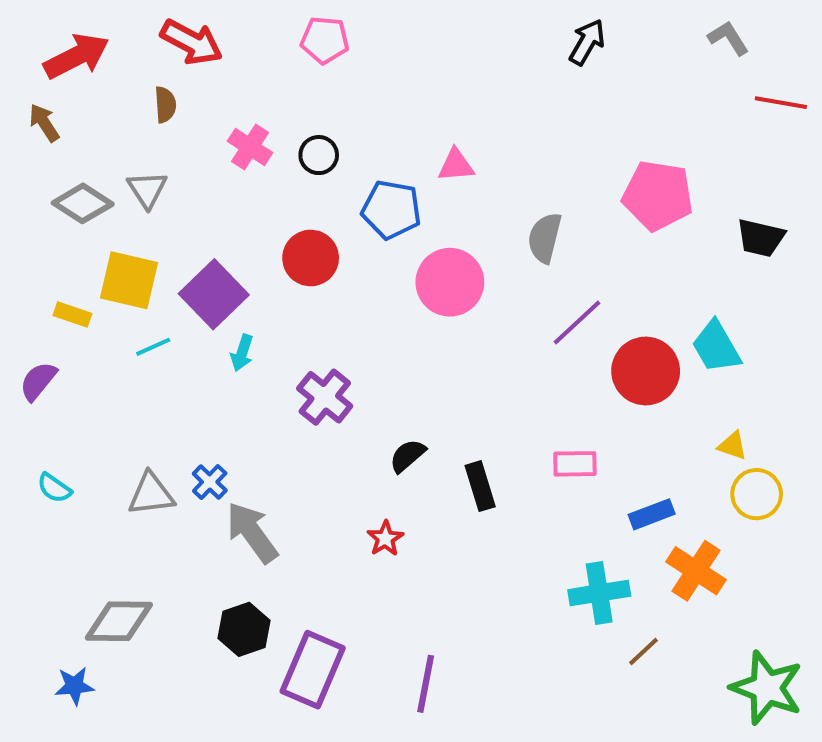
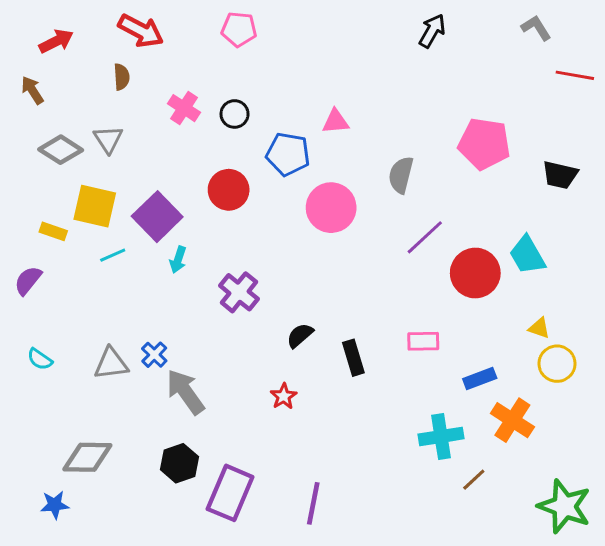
red arrow: (76, 56) -> (56, 41), size x0.7

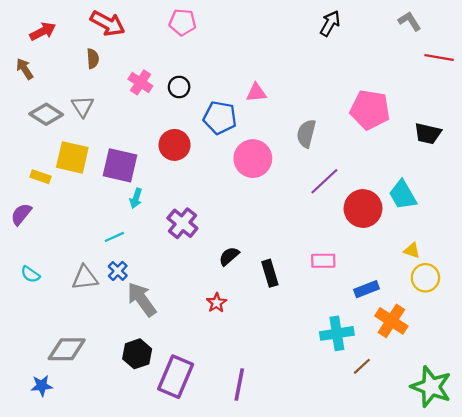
purple square: (157, 217) -> (120, 165), turned -33
cyan line: (113, 255) -> (114, 237), moved

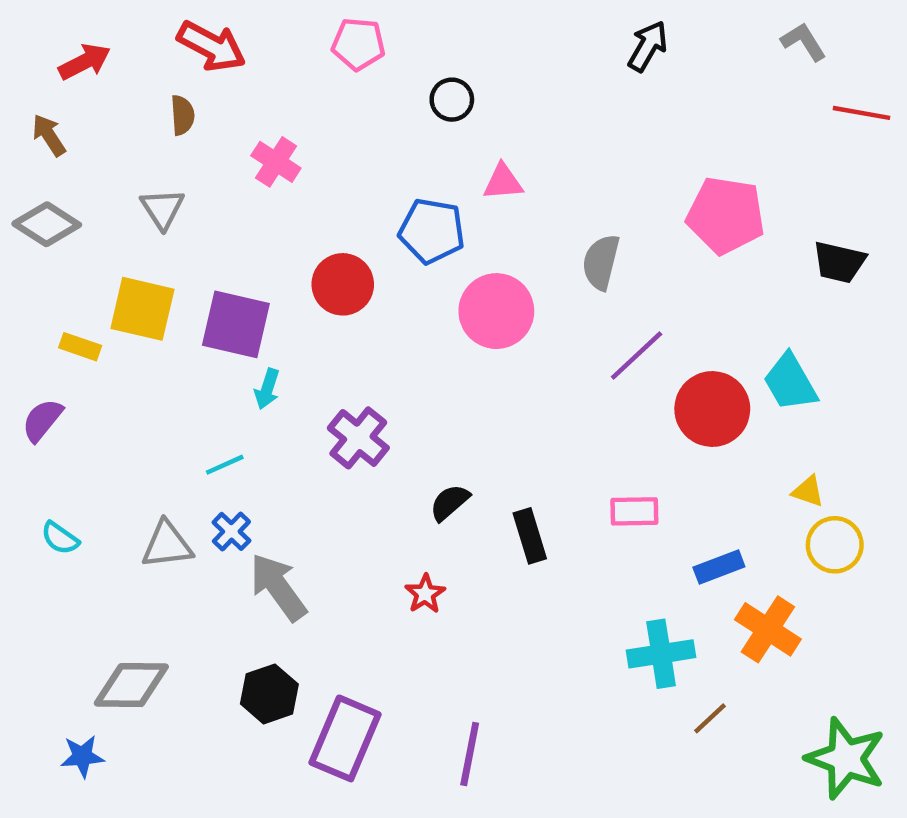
black circle: (179, 87) -> (452, 100), moved
gray diamond: (46, 114) -> (47, 224), moved

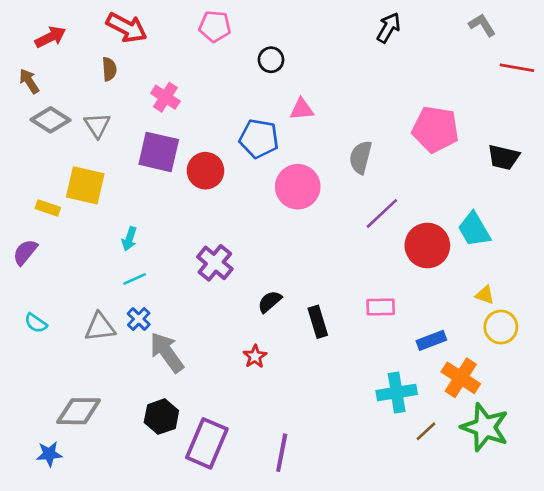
gray diamond: (47, 224) -> (50, 120), moved
purple square: (236, 324) -> (159, 152), moved
cyan arrow: (267, 389) -> (129, 239), moved
green star: (846, 758) -> (485, 427), moved

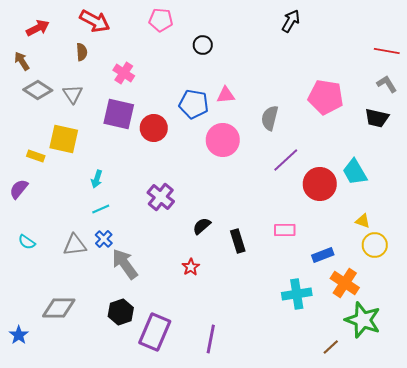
gray L-shape: (482, 25) -> (387, 84), moved
pink triangle: (302, 109) -> (226, 95), moved
brown line: (426, 431) -> (331, 347), moved
blue star: (49, 454) -> (19, 335), moved, turned -30

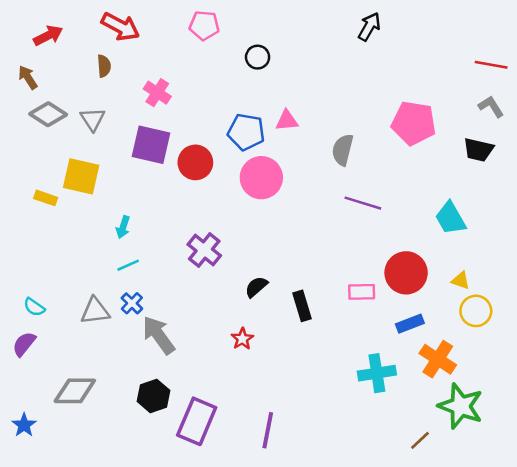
pink circle: (223, 140) -> (261, 178), moved
purple line: (286, 160) -> (363, 203), turned 60
red circle: (320, 184) -> (406, 273), moved
purple semicircle: (19, 189) -> (24, 344), moved

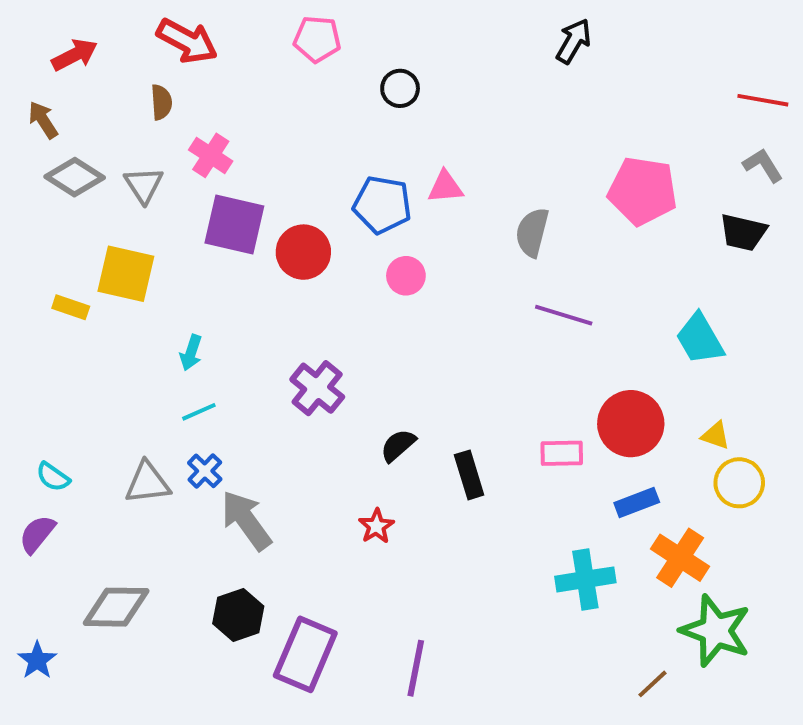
pink cross: (157, 93) -> (211, 155), moved
pink circle: (261, 178) -> (406, 276), size x0.6

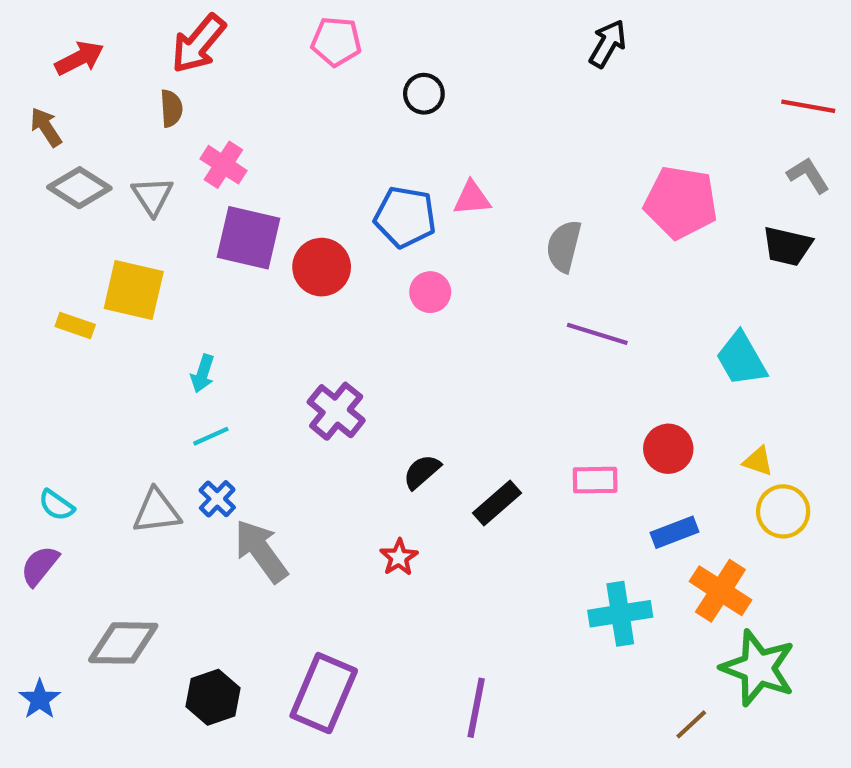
red arrow: (187, 41) -> (198, 44), turned 102
red circle: (631, 424) -> (668, 449), size x0.7
black rectangle: (469, 475) -> (497, 503), turned 66
black hexagon: (238, 615) -> (213, 697), moved
purple line: (416, 668) -> (476, 708), moved

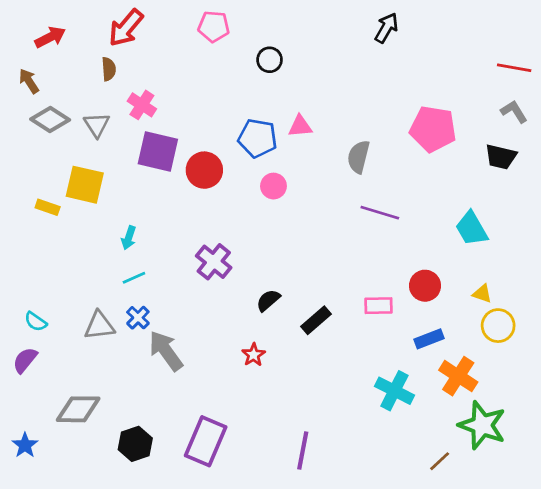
cyan cross: (620, 614) -> (394, 391), turned 36

